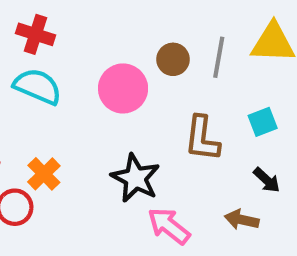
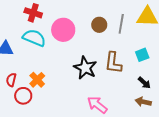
pink circle: (123, 88) -> (63, 30), moved
black star: (136, 178) -> (85, 68), moved
brown arrow: (242, 220) -> (143, 102), moved

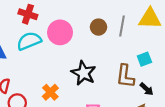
cyan semicircle: (34, 38) -> (29, 41), turned -45
brown L-shape: (113, 63) -> (125, 76), moved
orange cross: (37, 80) -> (50, 92), moved

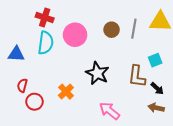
cyan semicircle: (29, 41) -> (46, 43), turned 120

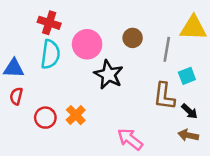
gray line: (134, 29) -> (167, 49), moved
black star: (97, 73) -> (109, 75), moved
red semicircle: (22, 85) -> (16, 96), moved
red circle: (34, 102) -> (45, 118), moved

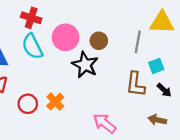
brown circle: (133, 38) -> (99, 41), moved
cyan semicircle: (50, 54) -> (32, 46), turned 145
black arrow: (190, 111) -> (164, 90), moved

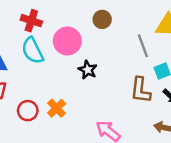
brown circle: (99, 41) -> (102, 19), moved
gray line: (138, 42) -> (143, 46), turned -30
black star: (85, 65) -> (88, 70), size x0.7

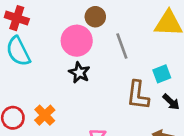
pink circle: (67, 41) -> (77, 41), moved
gray line: (143, 46) -> (122, 46), moved

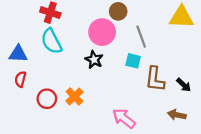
black star: (79, 73) -> (94, 60), moved
cyan square: (162, 74) -> (133, 61), moved, turned 35

